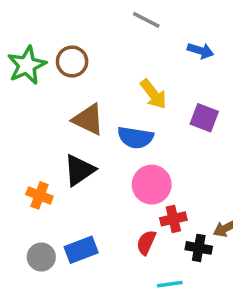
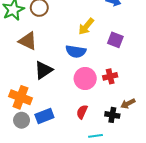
yellow arrow: (153, 94) -> (86, 26), turned 78
brown triangle: (88, 119) -> (28, 41), moved
orange cross: (39, 195) -> (20, 97), moved, size x1.5
red cross: (173, 219) -> (110, 76), moved

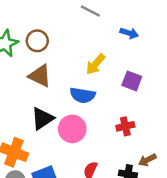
brown triangle: (28, 41) -> (40, 76), moved
pink circle: (85, 78) -> (72, 129), moved

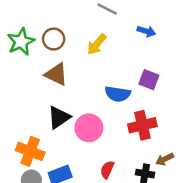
yellow arrow: (96, 64) -> (97, 44), moved
blue semicircle: (83, 95) -> (118, 94), moved
red cross: (125, 126) -> (142, 125), size x1.5

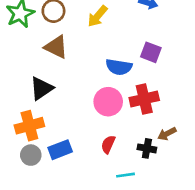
black triangle: (59, 117) -> (41, 88), moved
pink circle: (89, 128) -> (108, 102), moved
orange cross: (30, 151) -> (29, 126), turned -36

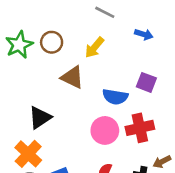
brown triangle: (56, 47) -> (72, 77), moved
orange cross: (29, 126) -> (28, 154), turned -32

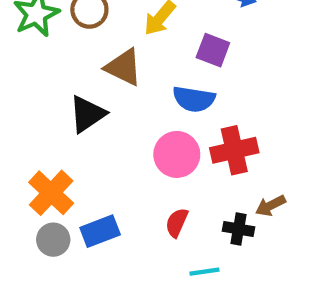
purple square: (146, 82) -> (213, 50), moved
black triangle: (40, 117) -> (87, 114), moved

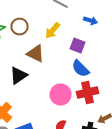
blue semicircle: (194, 99) -> (80, 69), moved, turned 36

